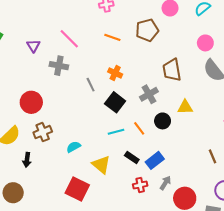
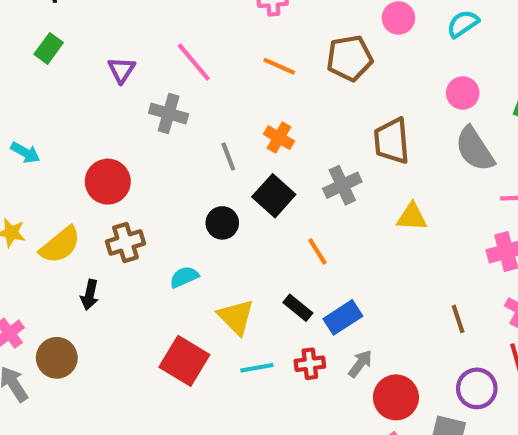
black circle: (163, 121) -> (222, 223), moved
cyan line: (116, 132) -> (257, 368), moved

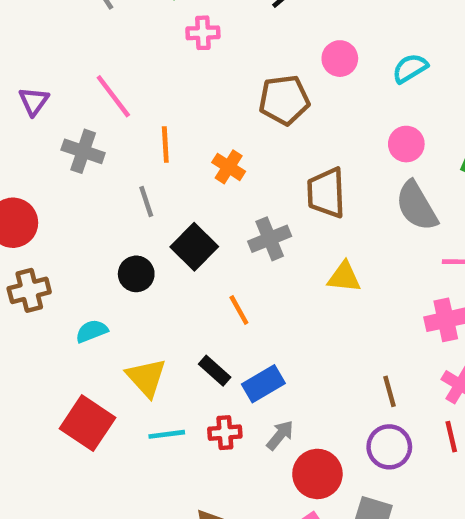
orange line: (279, 66) -> (165, 145), moved, turned 60
orange cross: (279, 138) -> (229, 167), moved
purple circle: (477, 388) -> (389, 447), moved

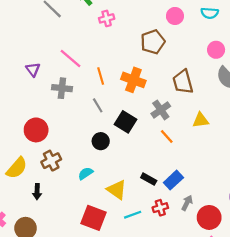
cyan semicircle: (410, 68) -> (210, 13), turned -132
orange cross: (229, 167) -> (133, 80), size x1.5
orange line: (239, 310) -> (167, 137), moved

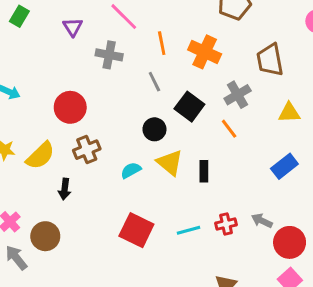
orange line: (167, 137) -> (229, 129), moved
black rectangle: (149, 179) -> (204, 171), moved, turned 56
blue rectangle: (173, 180) -> (284, 166), moved
yellow triangle: (117, 190) -> (170, 163), moved
gray arrow: (187, 203) -> (262, 221), turned -96

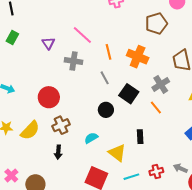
yellow triangle: (170, 163) -> (117, 153), moved
black arrow: (65, 189) -> (58, 152), moved

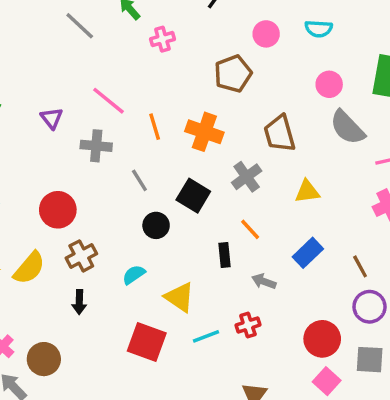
gray line: (105, 78) -> (139, 180), moved
orange line: (156, 107) -> (250, 229), moved
black rectangle: (140, 137) -> (225, 255), moved
gray arrow: (180, 168) -> (264, 281), moved

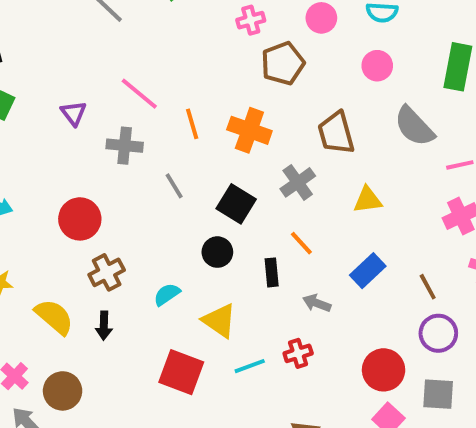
pink cross: (162, 39) -> (251, 20), moved
pink circle: (329, 84) -> (377, 66), moved
black circle: (156, 225) -> (217, 252), moved
yellow semicircle: (29, 268) -> (54, 317), moved, turned -90

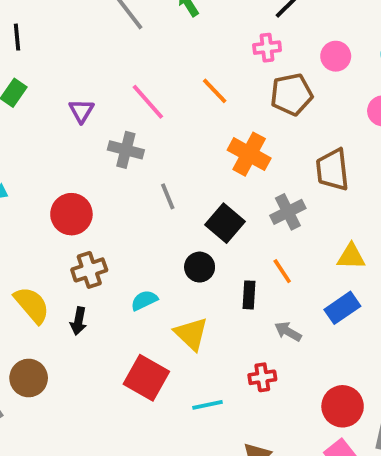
orange line: (192, 124) -> (215, 91), moved, turned -36
yellow triangle: (368, 200) -> (351, 257), moved
cyan line: (250, 366) -> (208, 405), moved

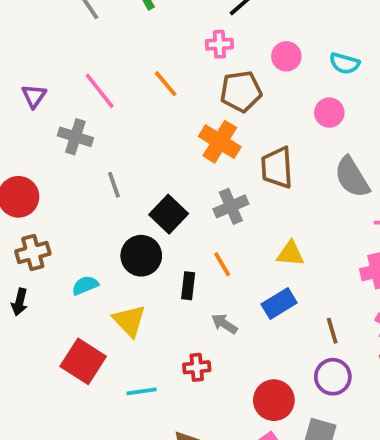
orange cross: (249, 154) -> (220, 142), moved
black circle: (200, 267) -> (141, 256), size x1.4

